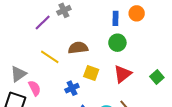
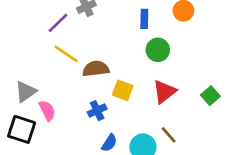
blue rectangle: (115, 18) -> (144, 19), moved
brown semicircle: (78, 48) -> (96, 69), moved
yellow line: (50, 57) -> (66, 54), moved

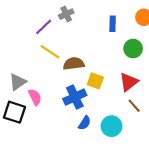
green circle: (158, 50) -> (133, 49), moved
blue cross: (97, 111) -> (75, 97), size x1.5
brown line: (169, 135) -> (134, 106), moved

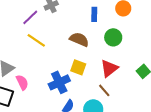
brown semicircle: (74, 64) -> (79, 39), moved, turned 30
brown line: (134, 106) -> (104, 90), moved

